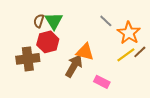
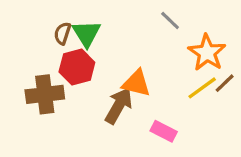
gray line: (106, 21) -> (170, 21), moved

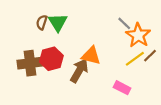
gray line: (170, 21) -> (124, 23), moved
red hexagon: (77, 67) -> (51, 59), moved
pink rectangle: (164, 131) -> (122, 88), moved

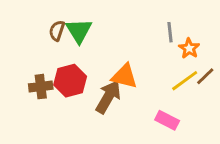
gray line: (124, 23) -> (170, 32), turned 40
orange star: (138, 35) -> (189, 48), size x0.6
brown cross: (30, 63) -> (41, 87), size x0.7

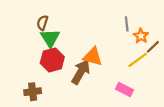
green triangle: (79, 31) -> (50, 38), moved
brown line: (205, 76) -> (153, 47), moved
brown cross: (41, 87) -> (33, 92), moved

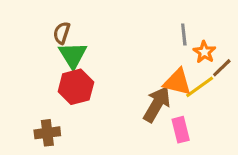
orange triangle: (93, 57) -> (177, 82), moved
brown arrow: (81, 72) -> (157, 104), moved
pink rectangle: (124, 89) -> (181, 130), turned 49

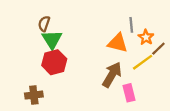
orange triangle: (177, 82) -> (118, 43), moved

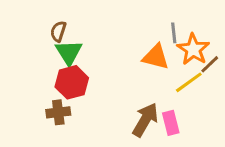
orange star: (146, 37) -> (193, 49), size x1.5
brown arrow: (112, 75) -> (145, 120), moved
brown cross: (34, 95) -> (58, 112), moved

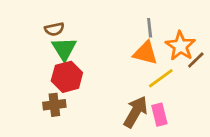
brown semicircle: (58, 31) -> (54, 29), turned -120
gray line: (174, 33) -> (150, 28), moved
yellow line: (189, 82) -> (161, 78), moved

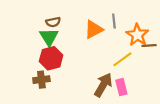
brown semicircle: (54, 29) -> (53, 22), moved
orange triangle: (145, 53) -> (94, 30), moved, turned -42
brown line: (196, 60) -> (149, 45), turned 40

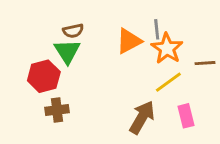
orange star: (137, 35) -> (167, 48), moved
red hexagon: (51, 58) -> (44, 76), moved
pink rectangle: (121, 87) -> (186, 116), moved

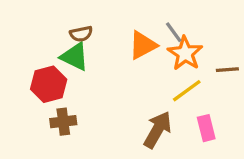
gray line: (157, 29) -> (174, 32), turned -30
green triangle: (67, 51) -> (75, 57), turned -32

